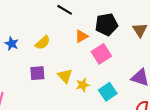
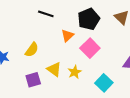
yellow triangle: (65, 76) -> (54, 69), moved
yellow star: (83, 85) -> (75, 72), moved

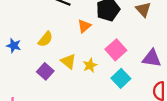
pink square: (90, 48) -> (116, 50), moved
purple square: (33, 80) -> (45, 71), turned -35

